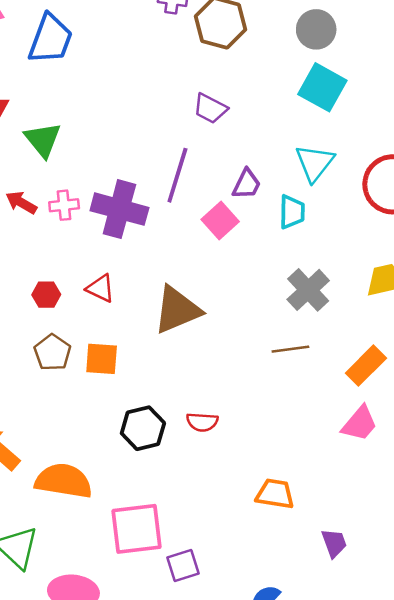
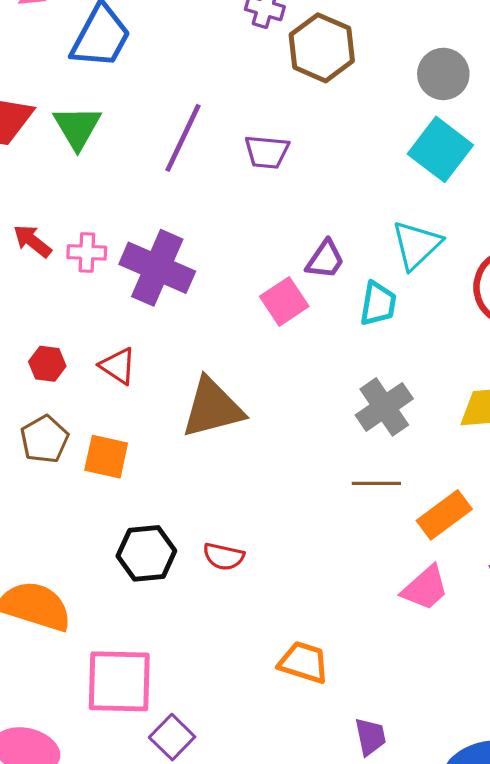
purple trapezoid: (210, 109) -> (267, 152), moved, turned -30
green triangle: (43, 140) -> (77, 127), moved
purple line: (177, 175) -> (183, 138), moved
brown line: (290, 349) -> (376, 483), moved
purple square: (183, 565) -> (172, 737), turned -36

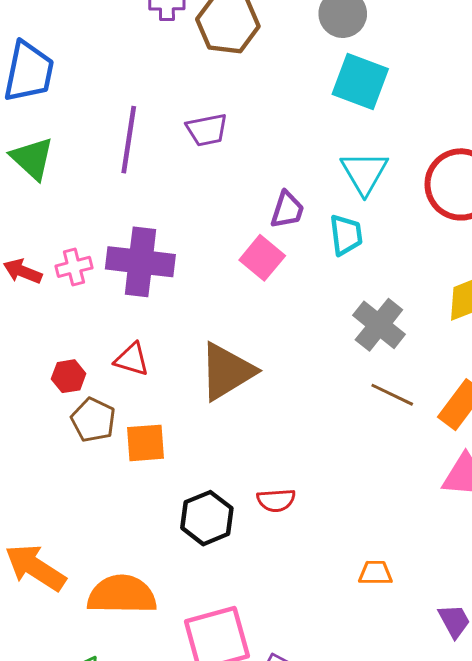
brown pentagon: (44, 439) -> (93, 420), moved
brown line: (376, 483) -> (392, 395), turned 42
orange trapezoid: (304, 662) -> (375, 573), size x0.7

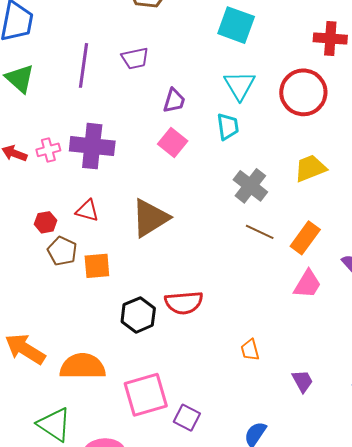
purple trapezoid: (287, 210) -> (174, 101), moved
red semicircle: (276, 500) -> (184, 303), size x1.5
orange trapezoid: (375, 573) -> (250, 350), turned -105

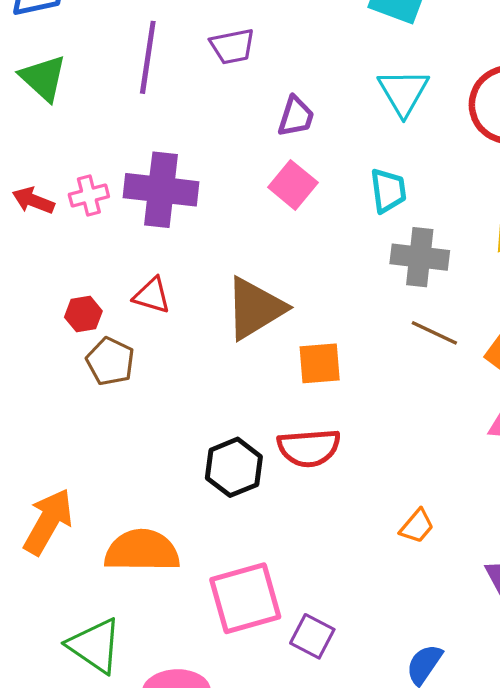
cyan trapezoid: (228, 127) -> (388, 191), moved
gray cross: (250, 186) -> (420, 257), turned -32
orange square: (97, 266) -> (320, 363), moved
orange arrow: (25, 349) -> (48, 522), turned 87
orange trapezoid: (250, 350) -> (417, 526), turned -125

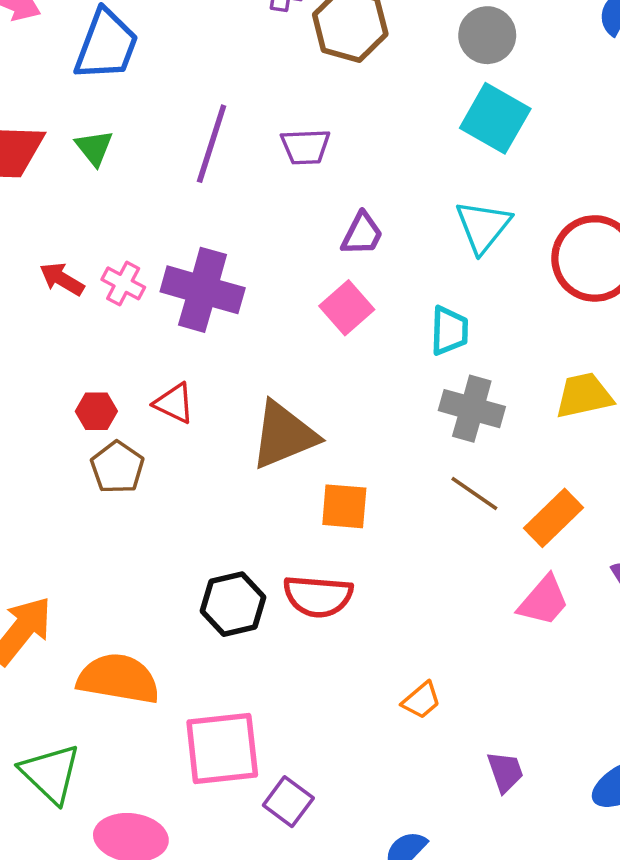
green triangle: (43, 78) -> (94, 148), size x0.7
pink cross: (89, 195) -> (123, 283), turned 33

